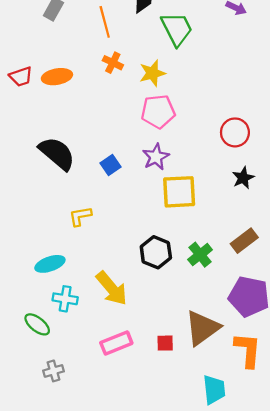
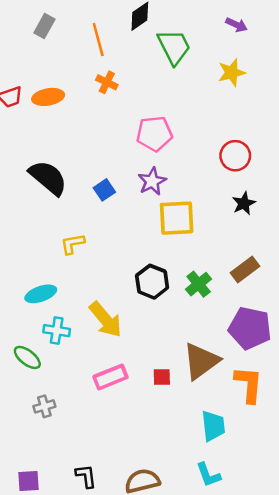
yellow star: (152, 73) -> (232, 72), moved

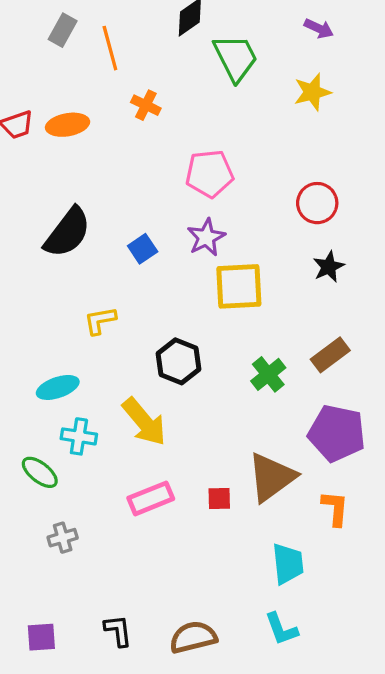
orange line: (98, 39) -> (110, 48), moved
black semicircle: (48, 178) -> (68, 232), turned 87
black hexagon: (152, 282) -> (178, 361), moved
orange L-shape: (249, 384) -> (335, 508), size x0.7

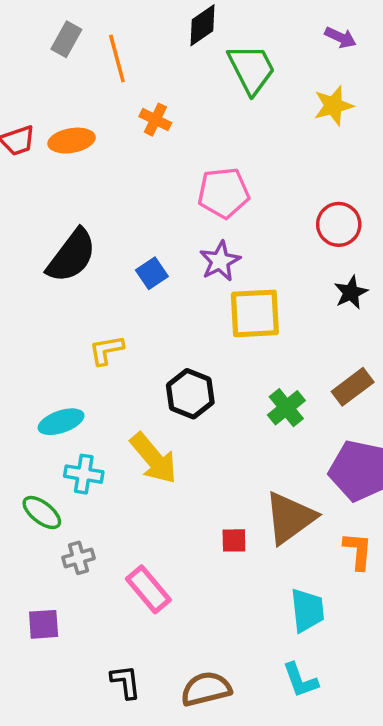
pink rectangle: (151, 498) -> (148, 589), moved, turned 72
gray cross: (63, 538) -> (79, 558), moved
purple square: (41, 637) -> (44, 624), moved

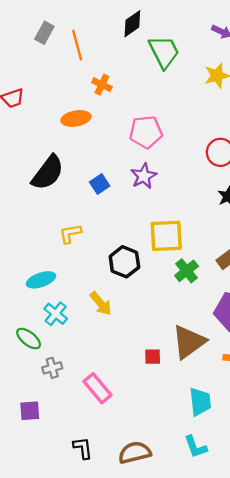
orange ellipse: (72, 141) -> (76, 118), moved
yellow square: (255, 313) -> (166, 236), moved
yellow arrow: (154, 458) -> (101, 304), size x0.7
cyan cross: (84, 474) -> (56, 314), turned 30

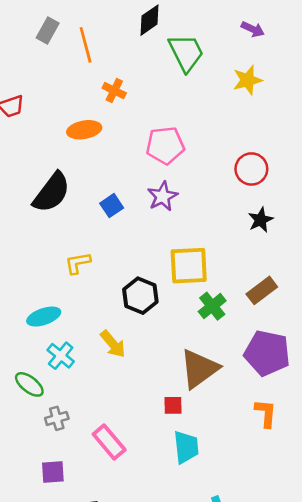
brown triangle: (189, 342) -> (199, 369), moved
cyan trapezoid: (200, 402) -> (186, 447), moved
purple square: (30, 411) -> (53, 472), moved

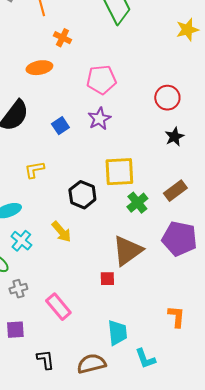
yellow star: (247, 80) -> (187, 30), moved
orange L-shape: (266, 413) -> (176, 317), moved
cyan trapezoid: (186, 447) -> (117, 333), moved

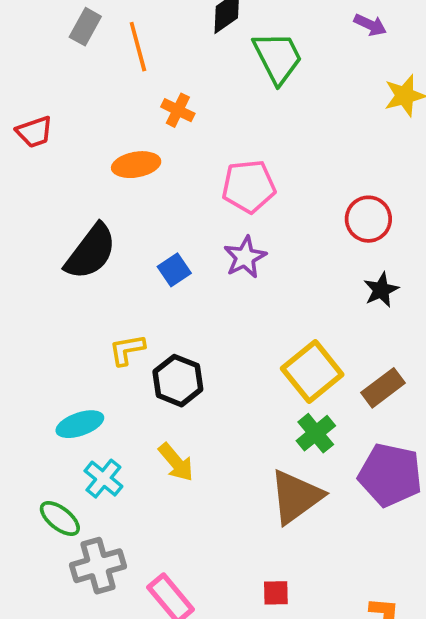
yellow square: (119, 172) -> (312, 371), moved, turned -36
black hexagon: (82, 195) -> (178, 381), moved
green cross: (137, 203) -> (316, 433), moved
red square: (107, 279) -> (276, 593), moved
gray cross: (18, 289) -> (98, 566), size x1.6

